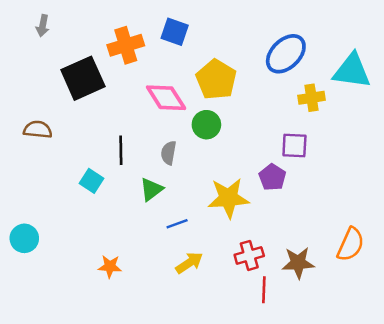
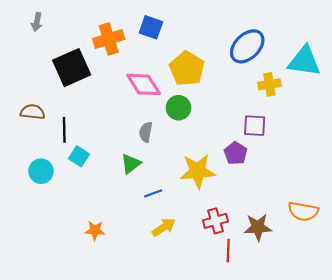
black line: (121, 150) -> (64, 130), moved
cyan circle: (24, 238) -> (41, 171), moved
orange semicircle: (351, 244) -> (303, 211), turned 76

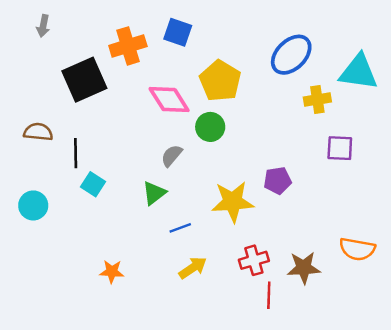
purple square: (255, 126) -> (340, 148), moved
gray semicircle: (146, 132) -> (172, 156), turned 30
purple pentagon: (236, 153) -> (277, 181), turned 30
cyan circle: (41, 171) -> (33, 205), moved

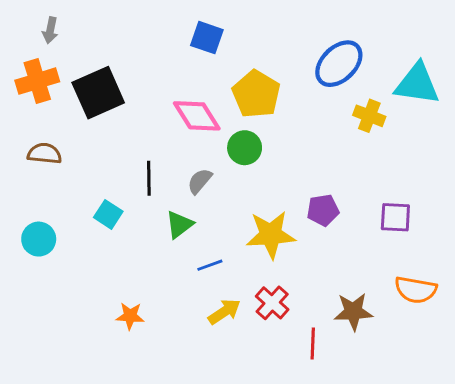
orange cross: (128, 46) -> (37, 81), moved
yellow cross: (317, 100) -> (369, 116), turned 30
purple square: (340, 148) -> (395, 217), moved
black line: (76, 153) -> (149, 178), moved
red cross: (254, 260) -> (272, 303), moved, turned -32

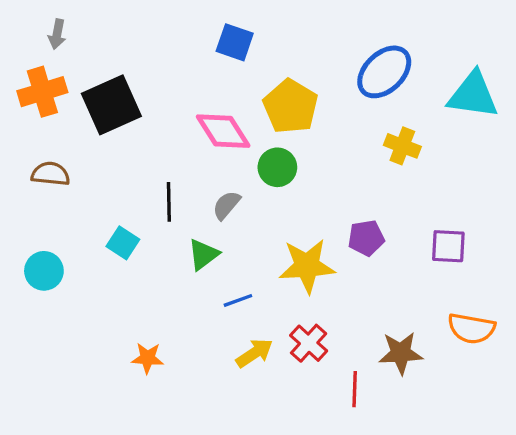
yellow cross: (369, 116) -> (402, 146), moved

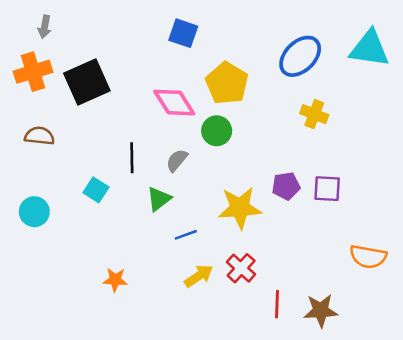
cyan triangle: (473, 95) -> (369, 49), moved
purple square: (448, 246) -> (327, 189), moved
brown star: (401, 353) -> (321, 311), moved

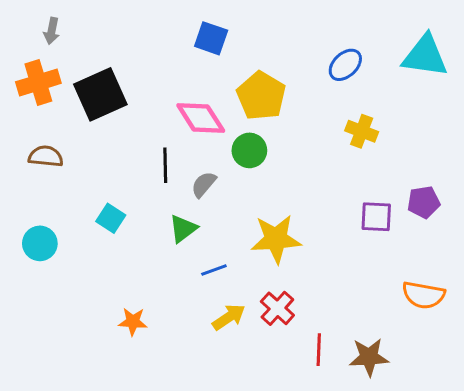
blue ellipse: (300, 56) -> (345, 65), size x0.7
black line: (132, 158) -> (165, 165), moved
purple pentagon: (286, 186) -> (424, 202), moved

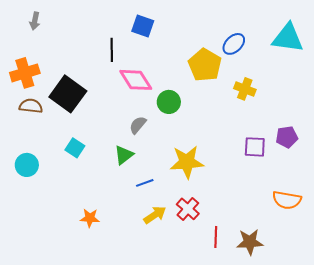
orange cross: (38, 83) -> (25, 73), moved
black square: (100, 94) -> (68, 94), moved, turned -30
yellow pentagon: (261, 96) -> (205, 65), moved
black line: (165, 165) -> (112, 50), moved

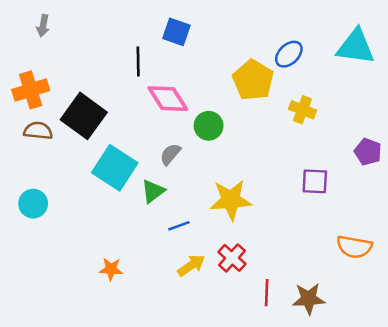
purple pentagon: (287, 137) -> (368, 152), moved, turned 30
cyan square: (75, 148) -> (115, 168), moved, size x1.8

